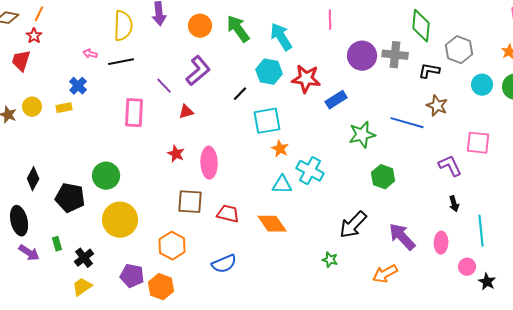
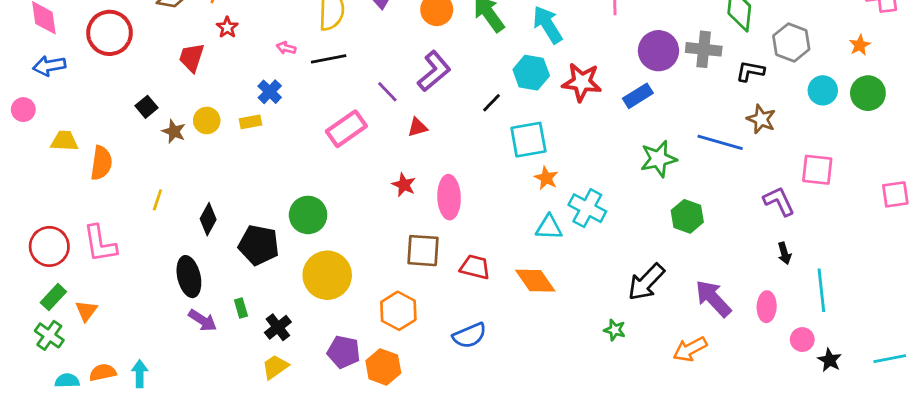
red star: (34, 36) -> (227, 27), moved
blue rectangle: (336, 100) -> (638, 96), moved
pink rectangle: (134, 113) -> (346, 129), turned 52

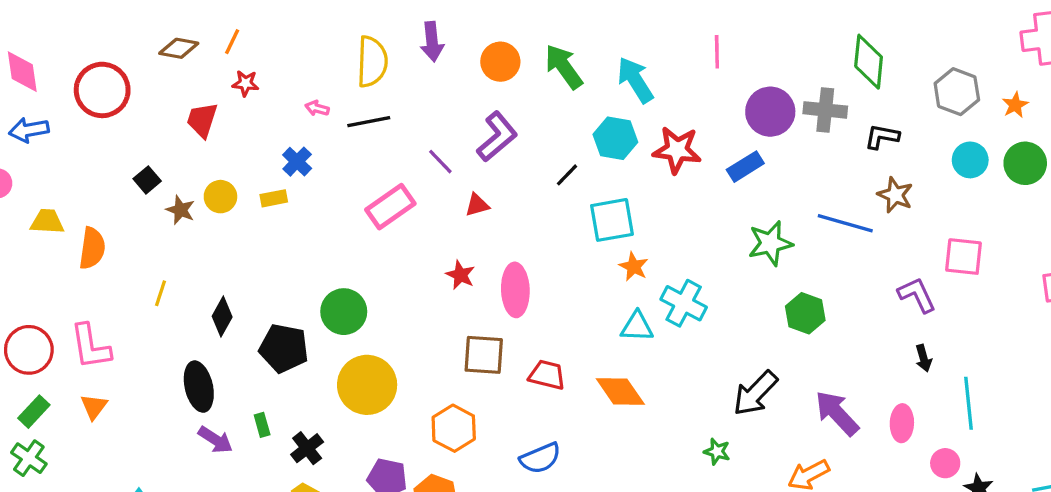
red star: (227, 27) -> (245, 83), turned -30
gray hexagon: (791, 42) -> (957, 92), moved
orange triangle: (86, 311) -> (94, 407), moved

